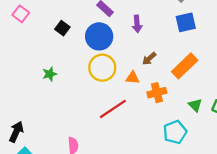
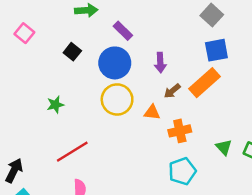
purple arrow: (137, 24) -> (160, 63), moved
orange rectangle: (185, 66) -> (205, 83), moved
red line: (113, 109) -> (72, 152), moved
cyan pentagon: (175, 132) -> (182, 171), moved

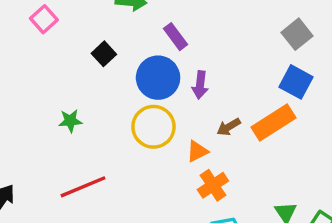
blue square: (216, 50) -> (296, 82), turned 30
purple arrow: (160, 63) -> (200, 85), moved
orange triangle: (152, 112) -> (197, 151), turned -42
orange cross: (180, 131) -> (213, 185), moved, turned -30

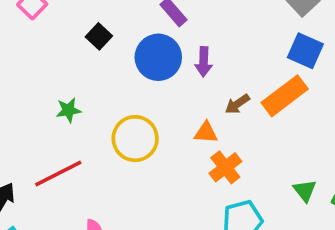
yellow circle: (153, 127) -> (135, 139), moved
orange triangle: (197, 151) -> (206, 133), turned 35
red line: (83, 187) -> (58, 173), moved

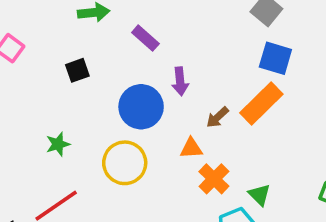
black square: (99, 36) -> (77, 70), turned 35
blue circle: (158, 57) -> (141, 107), moved
green triangle: (305, 190) -> (259, 195), moved

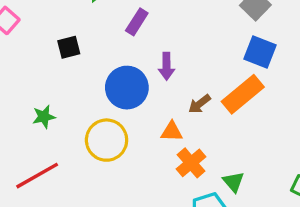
purple rectangle: (145, 38) -> (137, 22), turned 76

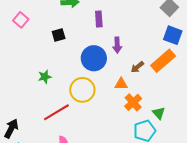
purple rectangle: (137, 22) -> (99, 19), turned -35
red line: (37, 176) -> (56, 112), moved

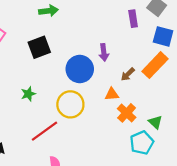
purple rectangle: (99, 19) -> (133, 19), moved
black square: (59, 35) -> (39, 47), size x1.5

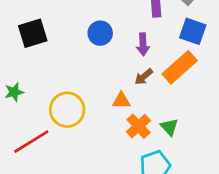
purple arrow: (104, 52) -> (143, 44), moved
blue circle: (80, 69) -> (100, 33), moved, size x0.7
green triangle: (155, 122) -> (169, 127), moved

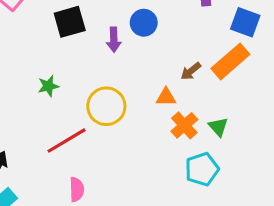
purple arrow: (143, 44) -> (114, 40), moved

